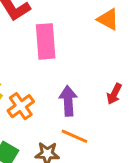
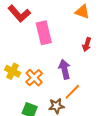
red arrow: (114, 94) -> (87, 44), moved
orange line: (74, 136) -> (72, 92), turned -60

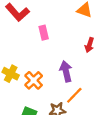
pink rectangle: (44, 33) -> (44, 33), size x0.6

